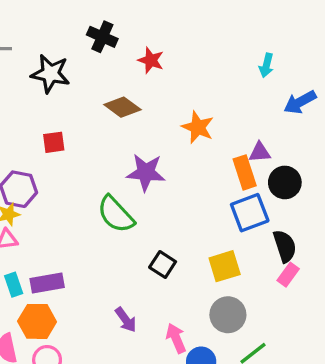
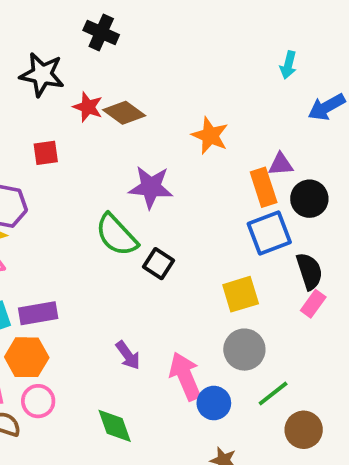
red star: (151, 60) -> (88, 107), moved
black square: (163, 265) -> (158, 264), moved
pink arrow: (176, 338) -> (185, 376), size x1.4

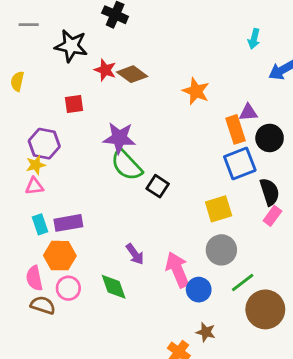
purple star: (151, 187) -> (119, 138), moved
green diamond: (115, 426) -> (114, 287), moved
brown circle: (304, 430) -> (265, 309), size x1.4

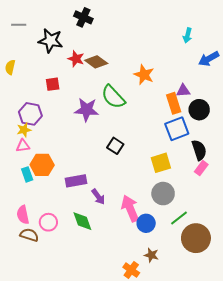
green semicircle: (126, 165) -> (113, 97), moved
purple rectangle: (68, 223) -> (76, 181), moved
orange hexagon: (60, 256) -> (42, 165), moved

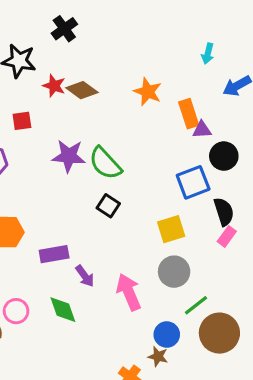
black cross: (83, 17) -> (64, 29), turned 30
orange star: (144, 75) -> (148, 92), moved
green semicircle: (113, 97) -> (105, 163), moved
orange rectangle: (174, 103) -> (189, 114), moved
blue circle: (146, 223) -> (167, 335), moved

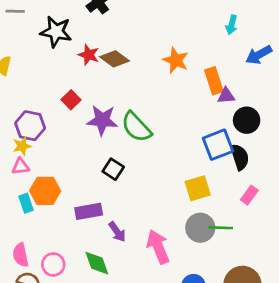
red square: (22, 121) -> (71, 100), moved, turned -36
black square: (108, 206) -> (113, 169), moved
black semicircle: (224, 212) -> (240, 157), moved
green line: (196, 305) -> (221, 228), moved, turned 40

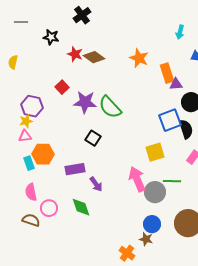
black star: (56, 32) -> (51, 37), size x0.7
gray circle: (200, 228) -> (155, 192), moved
pink arrow: (158, 247) -> (137, 179), moved
pink semicircle: (21, 255) -> (31, 192), moved

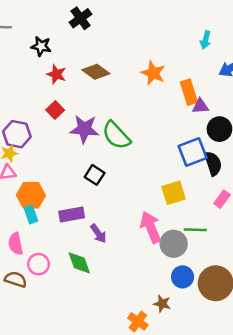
red star: (75, 54) -> (56, 74), moved
cyan rectangle: (29, 163) -> (31, 214), moved
blue circle: (152, 224) -> (183, 277), moved

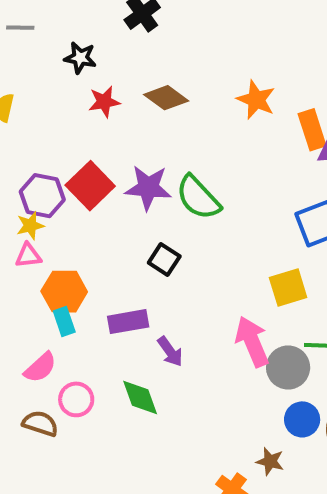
red star: (56, 74) -> (104, 102), turned -30
red square: (55, 110) -> (90, 186), moved, size x1.6
pink semicircle: (16, 244) -> (40, 367), turned -120

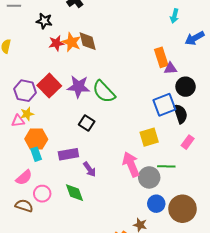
brown diamond: (166, 98) -> (88, 41), turned 40
orange star: (256, 100) -> (71, 42), moved
yellow star: (30, 226) -> (27, 114), moved

